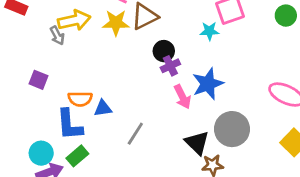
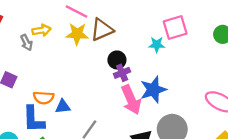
yellow arrow: (74, 20) -> (42, 30), size x0.7
pink arrow: (182, 97) -> (131, 100), size x1.4

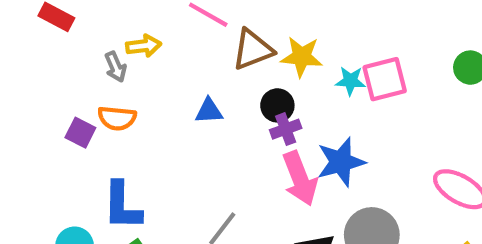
pink square: (175, 27) -> (385, 79), moved
yellow star: (77, 34) -> (302, 57), moved
orange semicircle: (44, 98) -> (117, 118), moved
blue triangle: (63, 107) -> (209, 111), moved

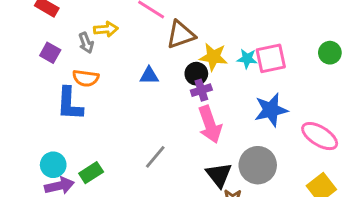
yellow star: (302, 57) -> (213, 57), moved
purple square: (80, 133) -> (50, 53), moved
blue star: (341, 162) -> (271, 110), moved
blue L-shape: (122, 206) -> (70, 104), moved

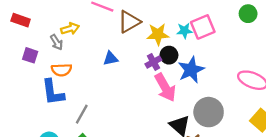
black circle: (196, 74) -> (169, 55), moved
blue star: (271, 110) -> (191, 70), moved
gray line: (155, 157) -> (82, 114), moved

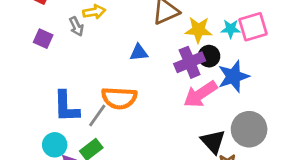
purple cross: (153, 62) -> (190, 62), size x1.5
orange semicircle: (62, 70) -> (119, 98), moved, size x1.4
pink arrow: (165, 87) -> (200, 94), turned 80
blue L-shape: (53, 92) -> (66, 107), moved

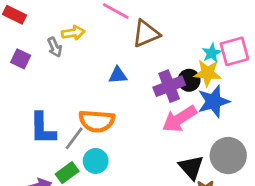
cyan star: (231, 29) -> (212, 53), turned -30
yellow star: (198, 30) -> (208, 73), moved
cyan circle: (55, 145) -> (96, 161), moved

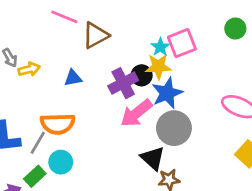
yellow arrow: (73, 33) -> (29, 69), moved
gray circle: (228, 156) -> (174, 128), moved

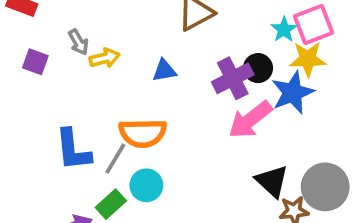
yellow star: (158, 67) -> (308, 59), moved
gray circle: (174, 128) -> (325, 187), moved

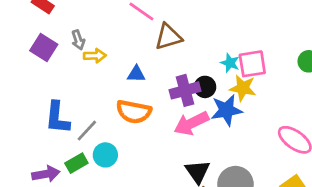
cyan star: (284, 30) -> (230, 63), turned -30
purple square: (35, 62) -> (44, 48), size x1.4
orange semicircle: (143, 133) -> (134, 112), moved

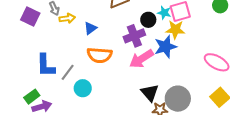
blue triangle: (136, 74) -> (90, 28), moved, turned -32
black circle: (205, 87) -> (148, 20), moved
green rectangle: (76, 163) -> (32, 97), moved

